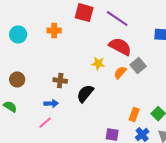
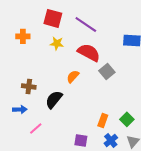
yellow star: (98, 64) -> (57, 43), moved
orange semicircle: (120, 72) -> (73, 76), moved
pink line: (45, 122) -> (36, 128), moved

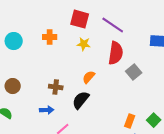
red semicircle: (89, 52) -> (116, 53), turned 70
orange semicircle: (73, 76) -> (89, 77), moved

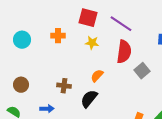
blue arrow: (47, 110) -> (47, 109), moved

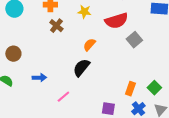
red semicircle: (124, 52) -> (116, 21), turned 65
brown cross: (64, 86) -> (56, 26), moved, turned 32

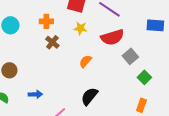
black semicircle: (81, 68) -> (89, 96), moved
green square: (154, 88) -> (144, 77), moved
orange rectangle: (130, 89) -> (141, 105), moved

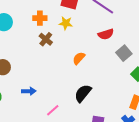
yellow star: (80, 28) -> (66, 23), moved
red semicircle: (112, 37) -> (106, 34), size x0.7

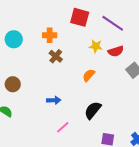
yellow star: (66, 23) -> (96, 46), moved
blue arrow: (29, 91) -> (54, 100), moved

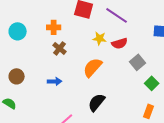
orange semicircle: (89, 75) -> (93, 67), size x1.5
blue arrow: (54, 100) -> (55, 81), moved

